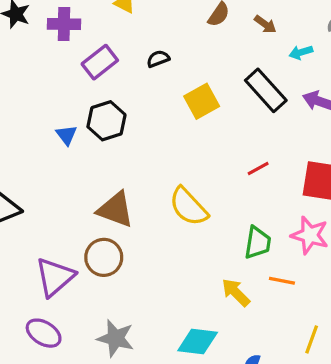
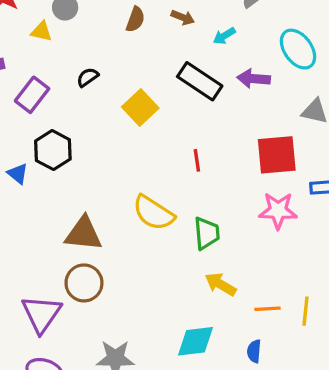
red line: (258, 169) -> (197, 160), moved, turned -55
green trapezoid: (258, 243) -> (207, 233), moved
orange line: (282, 281) -> (268, 309), moved

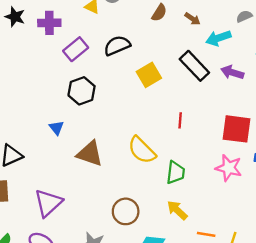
cyan arrow: (224, 36) -> (218, 38), size x1.5
black semicircle: (88, 77) -> (117, 46), size x1.6
blue triangle: (18, 174) -> (56, 128), moved
brown circle: (84, 283) -> (126, 211), moved

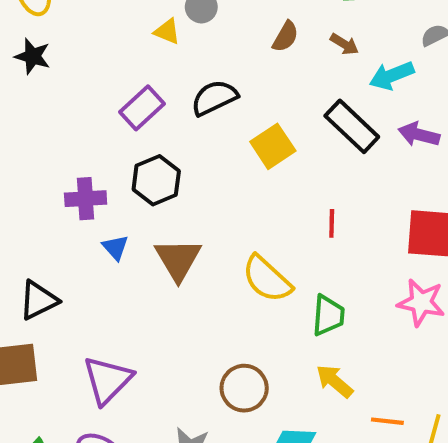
purple cross: (49, 23) -> (86, 199), moved
brown triangle: (90, 154) -> (178, 259), moved, turned 44

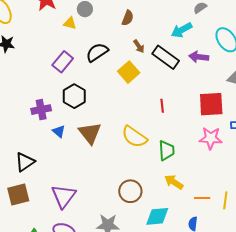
brown arrow: (344, 44) -> (139, 46), moved, turned 32

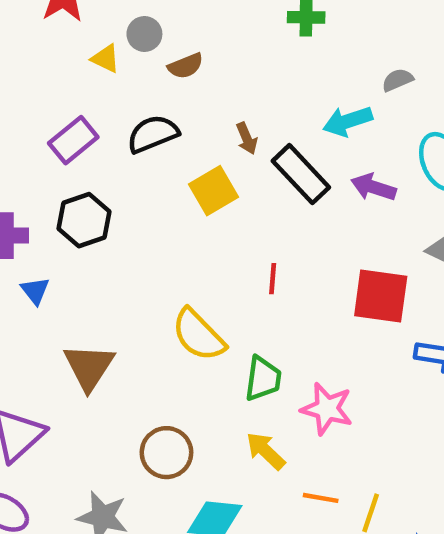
brown semicircle: (128, 18) -> (186, 66), moved, turned 35
brown triangle: (90, 133) -> (89, 367), moved
pink star: (211, 138) -> (327, 409), moved

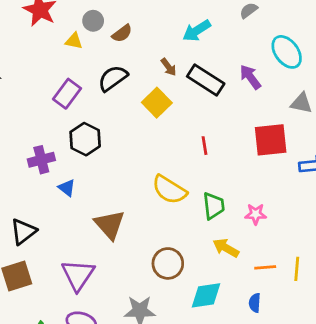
cyan arrow: (348, 121) -> (197, 31), moved
purple arrow: (373, 187) -> (250, 77), turned 50
pink star: (327, 409) -> (256, 214), size x0.7

